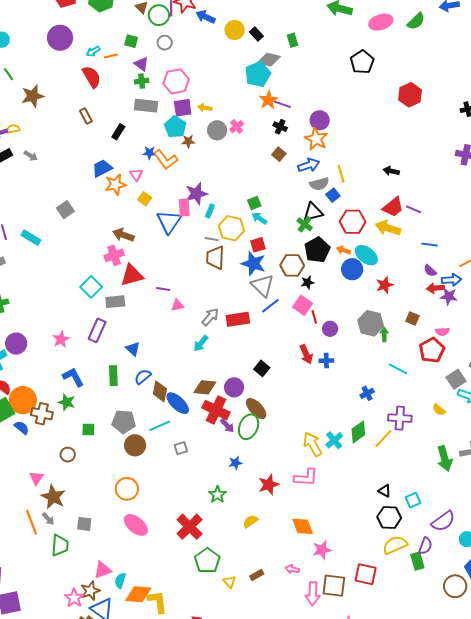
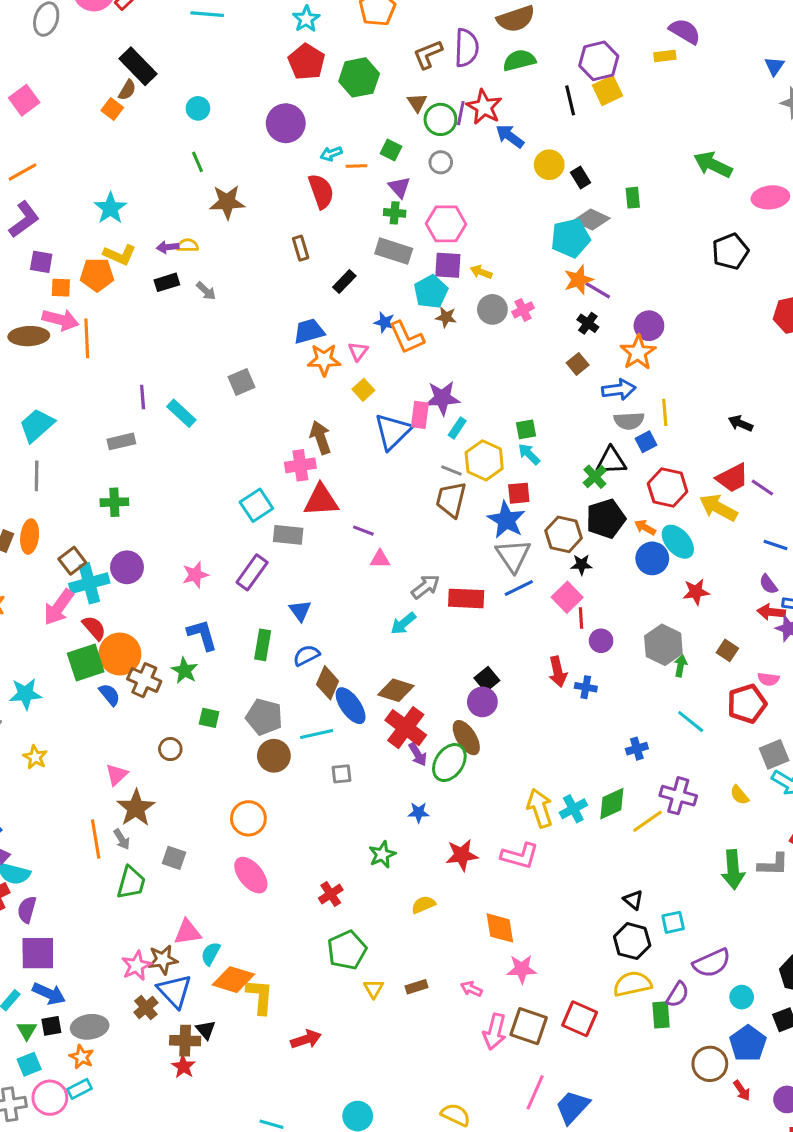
brown arrow: (123, 235) -> (320, 438), turned 40
purple circle: (234, 387) -> (482, 702), moved
red cross: (190, 527) -> (331, 894), size x0.6

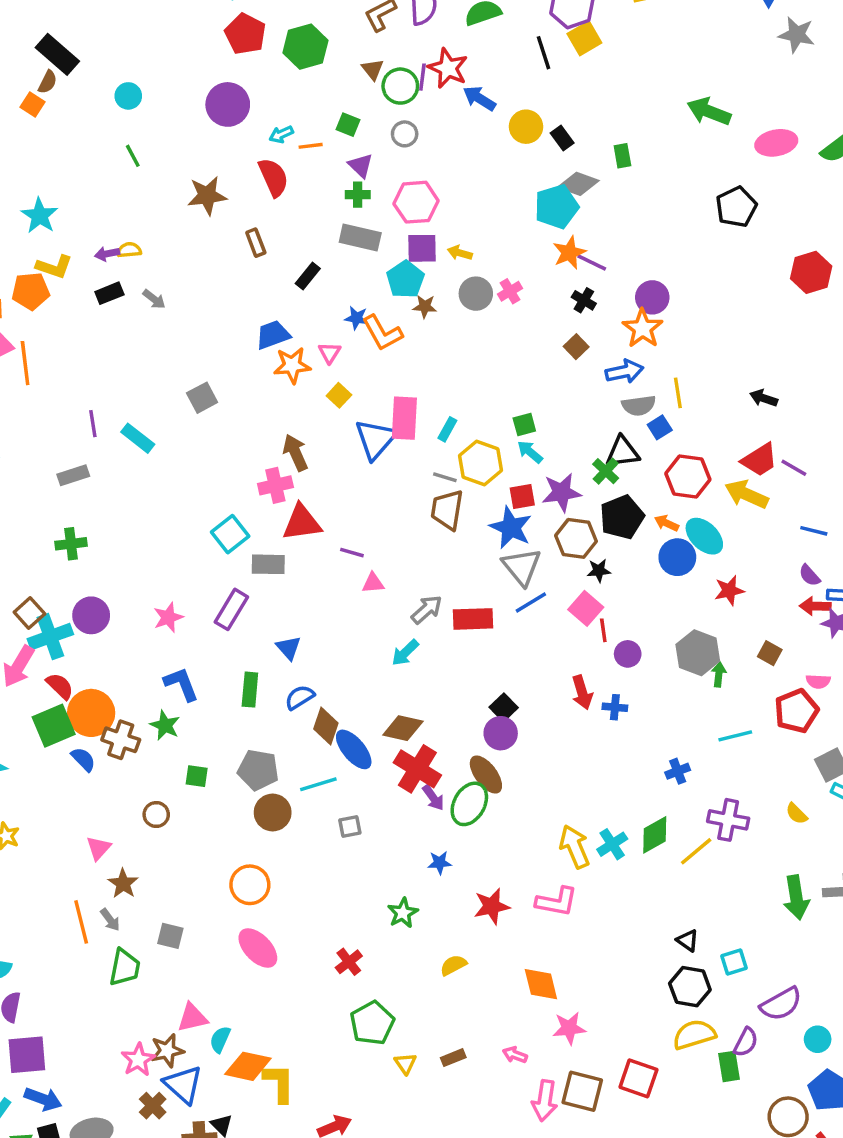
brown star: (227, 202) -> (207, 196), moved
purple star: (442, 398) -> (561, 492), moved
pink rectangle: (420, 415) -> (404, 418), size x1.4
cyan line: (691, 722) -> (735, 736), turned -48
brown star: (136, 808) -> (123, 884), size x0.7

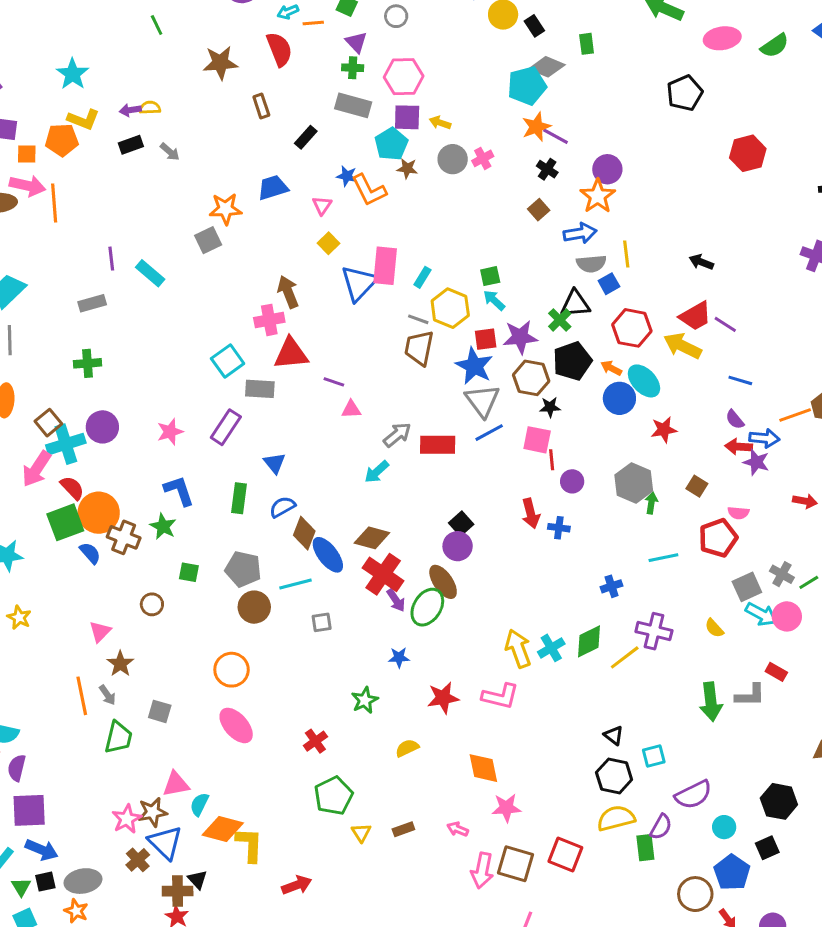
orange star: (292, 365) -> (226, 209), moved
pink square: (586, 608) -> (537, 440), turned -32

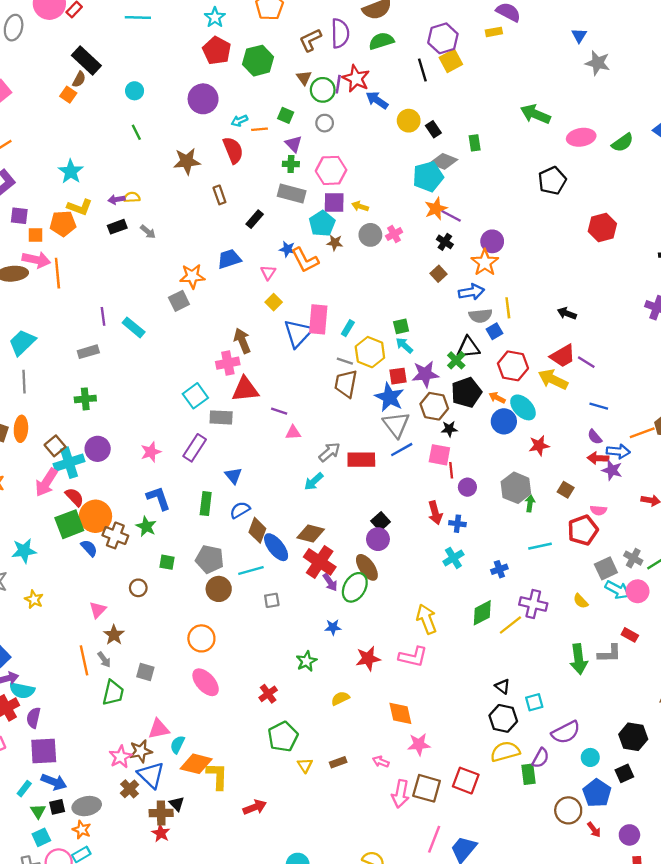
cyan cross: (551, 648) -> (453, 558), moved

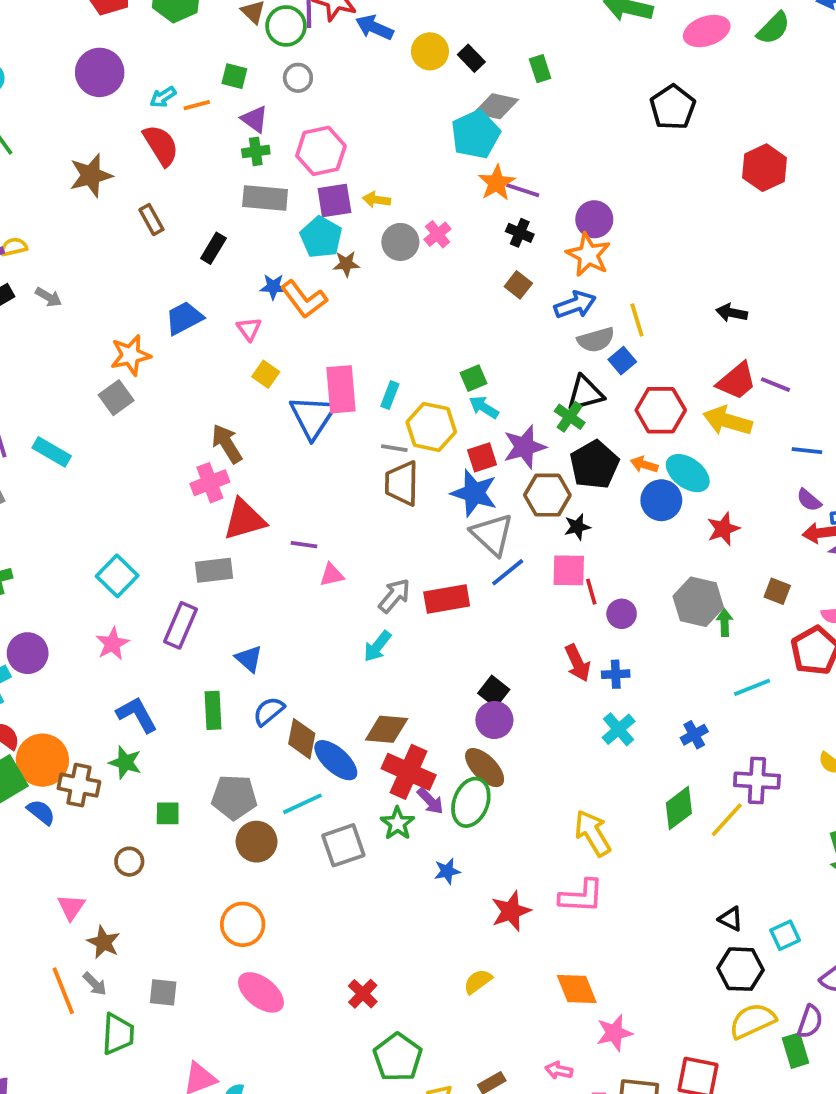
cyan square: (195, 396) -> (117, 576), moved
gray square: (272, 600) -> (343, 845), size x1.6
green star: (306, 661) -> (397, 823), moved

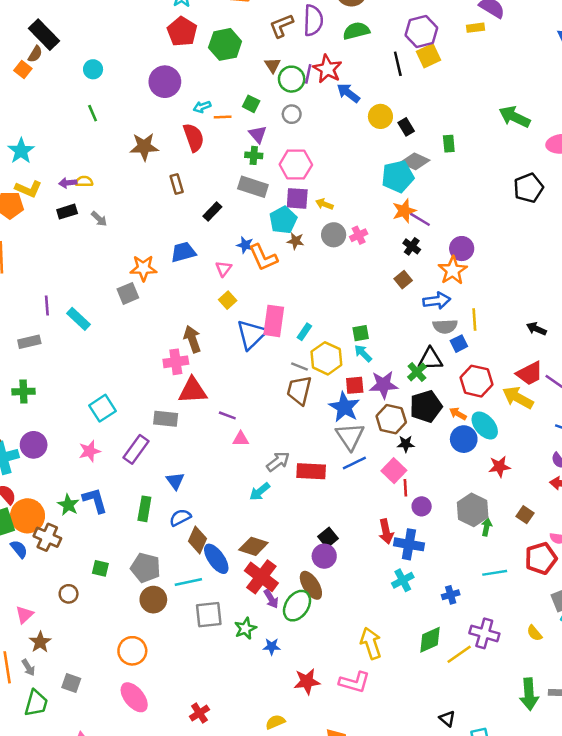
pink square: (569, 570) -> (394, 471), turned 30
blue cross: (616, 674) -> (409, 544), size x1.6
green star: (125, 762) -> (68, 505), moved
green star: (397, 823) -> (245, 628), moved

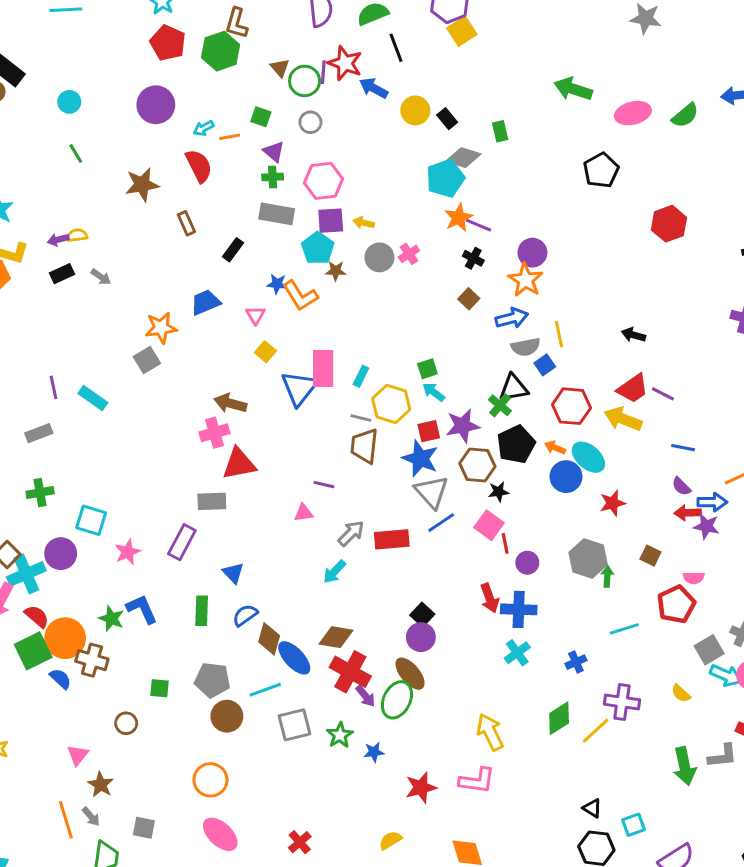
brown L-shape: (281, 26) -> (236, 23), moved, turned -44
black line: (398, 64) -> (396, 48), moved
brown arrow: (192, 339) -> (230, 403), turned -48
cyan square: (102, 408) -> (91, 520), moved, turned -32
purple line: (227, 415) -> (324, 485), moved

